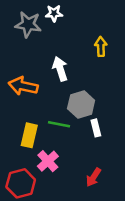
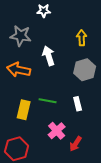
gray star: (28, 24) -> (21, 36), moved
gray hexagon: (81, 105) -> (85, 70), moved
pink cross: (48, 161) -> (57, 131), moved

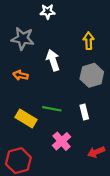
orange arrow: (19, 70) -> (21, 75), size x0.6
yellow rectangle: (24, 110) -> (26, 119), turned -72
red arrow: (76, 144) -> (96, 152), moved, turned 35

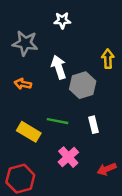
white star: (48, 12) -> (62, 20), moved
yellow arrow: (89, 41) -> (108, 59), moved
gray hexagon: (92, 75) -> (83, 85), moved

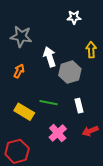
white star: (62, 20) -> (74, 17), moved
orange arrow: (23, 84) -> (19, 71), turned 104
red arrow: (107, 169) -> (90, 131), moved

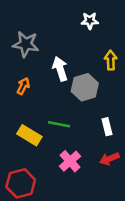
white rectangle: (79, 106) -> (107, 127), moved

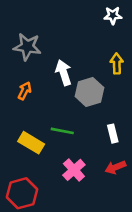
white star: (90, 21) -> (113, 15), moved

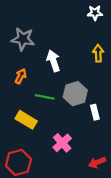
gray hexagon: (89, 92) -> (75, 94), moved
green line: (62, 131) -> (45, 97), moved
red arrow: (115, 167) -> (97, 162), moved

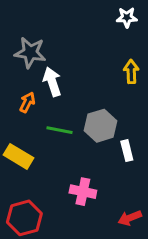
white arrow: (53, 61) -> (52, 82), moved
yellow rectangle: (26, 120) -> (19, 156), moved
pink cross: (62, 143) -> (83, 192), turned -36

